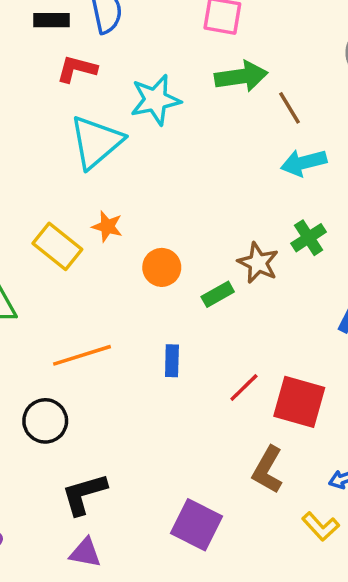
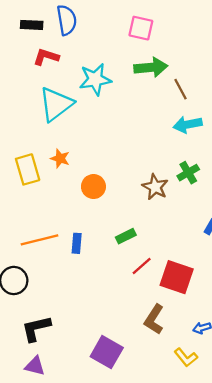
yellow rectangle: (57, 246) -> (28, 169), turned 32
green rectangle: (218, 294) -> (126, 236), moved
blue rectangle: (172, 361) -> (77, 243), moved

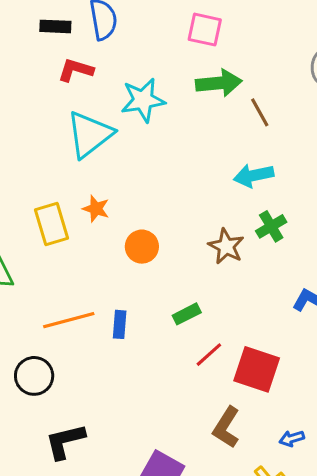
cyan arrow: (188, 125) -> (254, 175), moved

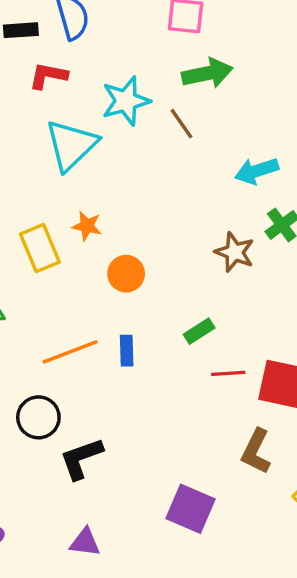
brown line: (260, 112) -> (181, 124), moved
orange circle: (142, 247) -> (126, 274), moved
red line: (209, 355) -> (228, 373), turned 44
black L-shape: (65, 441) -> (81, 458), moved

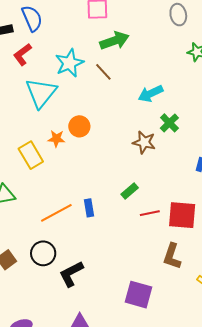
red L-shape: (48, 76) -> (22, 54), turned -40
orange circle: (126, 274) -> (79, 126), moved

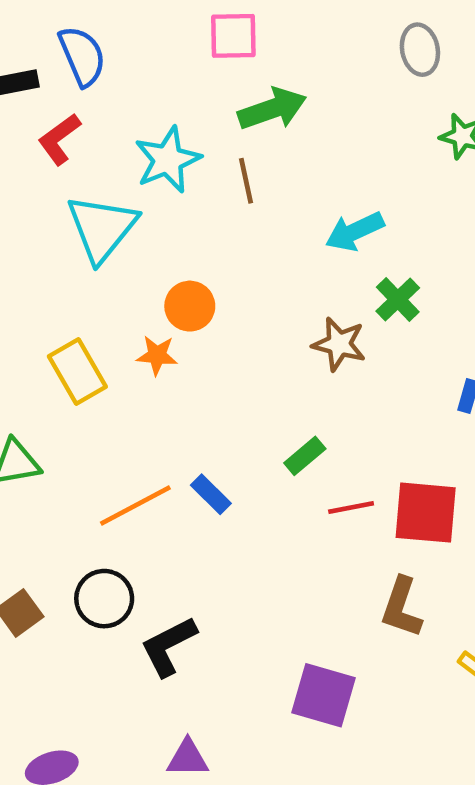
brown line: (103, 72) -> (246, 181), turned 30
orange star: (56, 139) -> (157, 355), moved
blue rectangle: (89, 208) -> (211, 494), turned -36

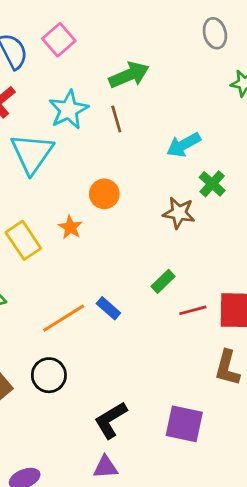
pink square: (233, 36) -> (59, 40), moved, turned -36
orange circle: (190, 306) -> (104, 194), moved
orange star: (157, 355) -> (70, 227), turned 30
black L-shape: (169, 646) -> (111, 420), moved

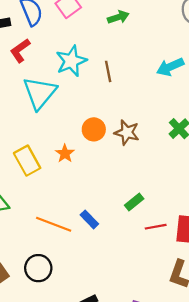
green arrow: (129, 75) -> (118, 17), moved, size x0.7
cyan arrow: (184, 145) -> (170, 67), moved
brown star: (179, 213) -> (127, 132), moved
orange line: (64, 318) -> (54, 224), turned 48

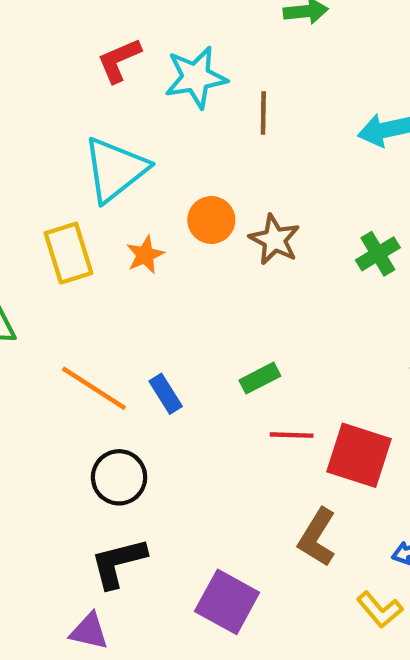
red L-shape: (20, 51) -> (119, 60), moved
cyan triangle: (40, 93) -> (115, 169), moved
black circle: (38, 268) -> (119, 477), moved

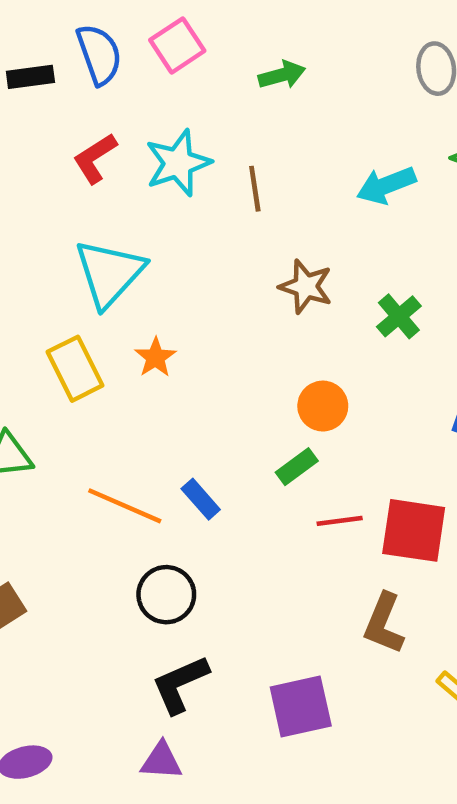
orange circle: (211, 220) -> (323, 406), moved
brown star: (274, 240) -> (306, 287), moved
purple square: (227, 602) -> (301, 706), turned -32

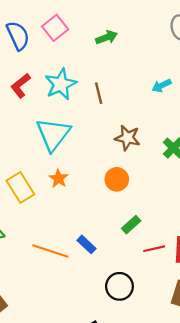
cyan arrow: (386, 185) -> (162, 86), size x0.7
cyan triangle: (109, 273) -> (53, 134), moved
orange circle: (323, 406) -> (117, 179), moved
black circle: (166, 595) -> (119, 286), moved

